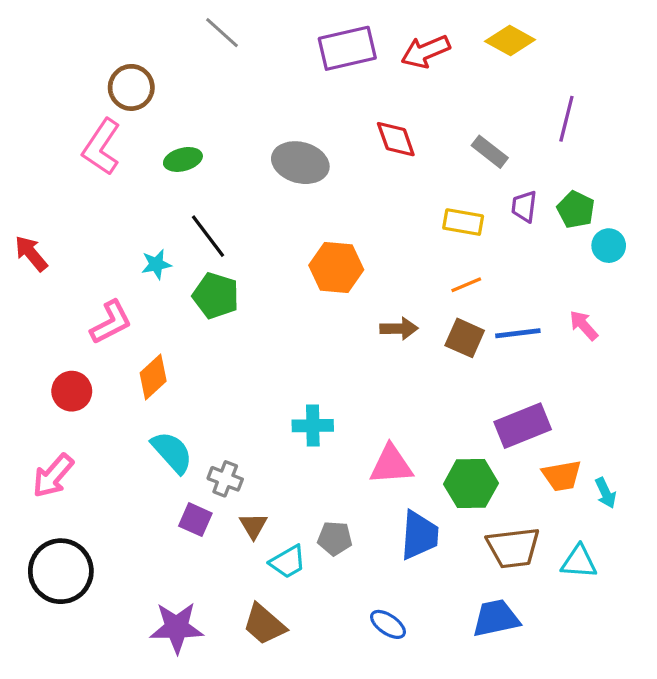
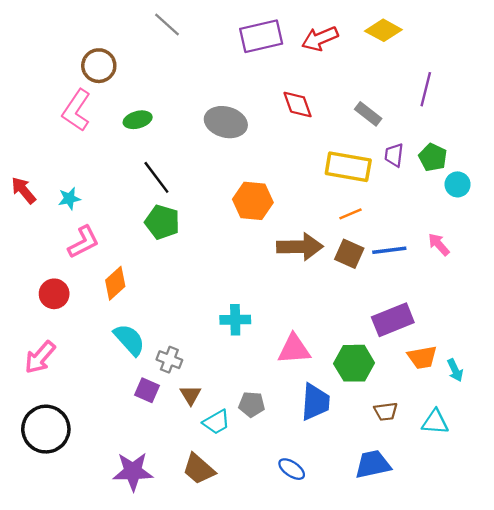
yellow rectangle: (463, 222) -> (348, 167), size x1.5
cyan star: (156, 264) -> (69, 199), moved
brown arrow: (399, 329) -> (300, 247), size x1.6
brown trapezoid: (513, 548) -> (386, 411), size x0.6

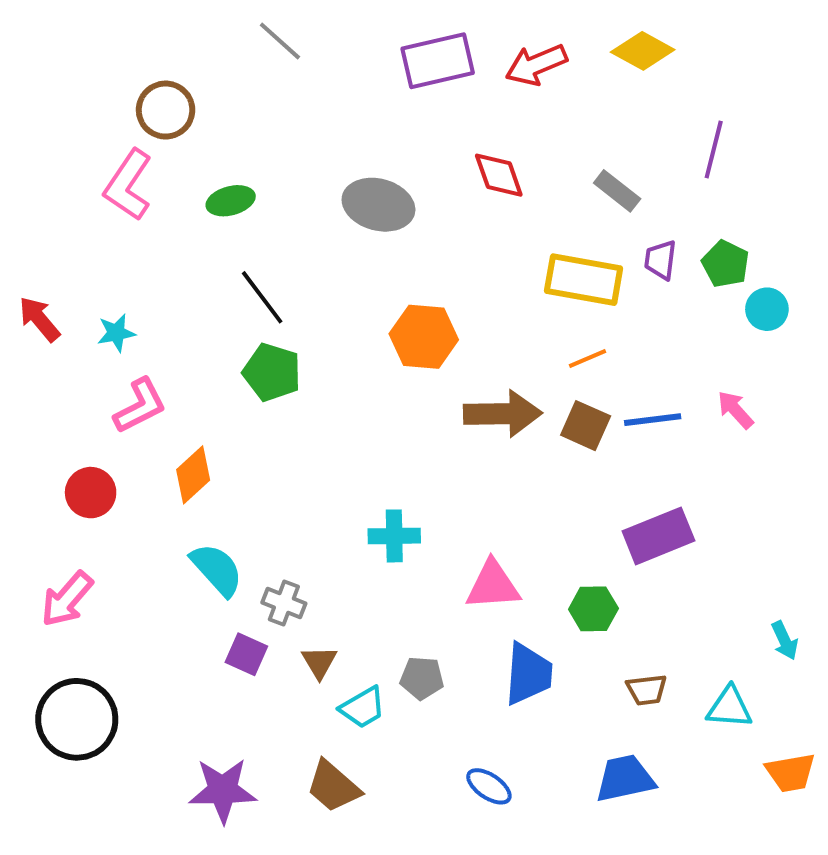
orange trapezoid: (422, 357) -> (791, 773), moved
green hexagon: (354, 363) -> (593, 609), size x0.7
cyan arrow: (455, 370) -> (785, 640), moved

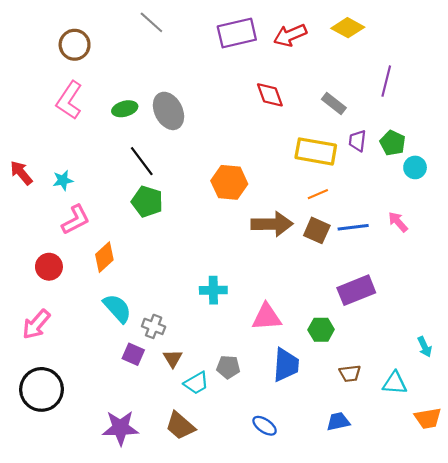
brown circle: (166, 110) -> (75, 45), moved
gray ellipse: (378, 205) -> (168, 111), moved, turned 48
blue trapezoid: (625, 778) -> (338, 421), size x0.7

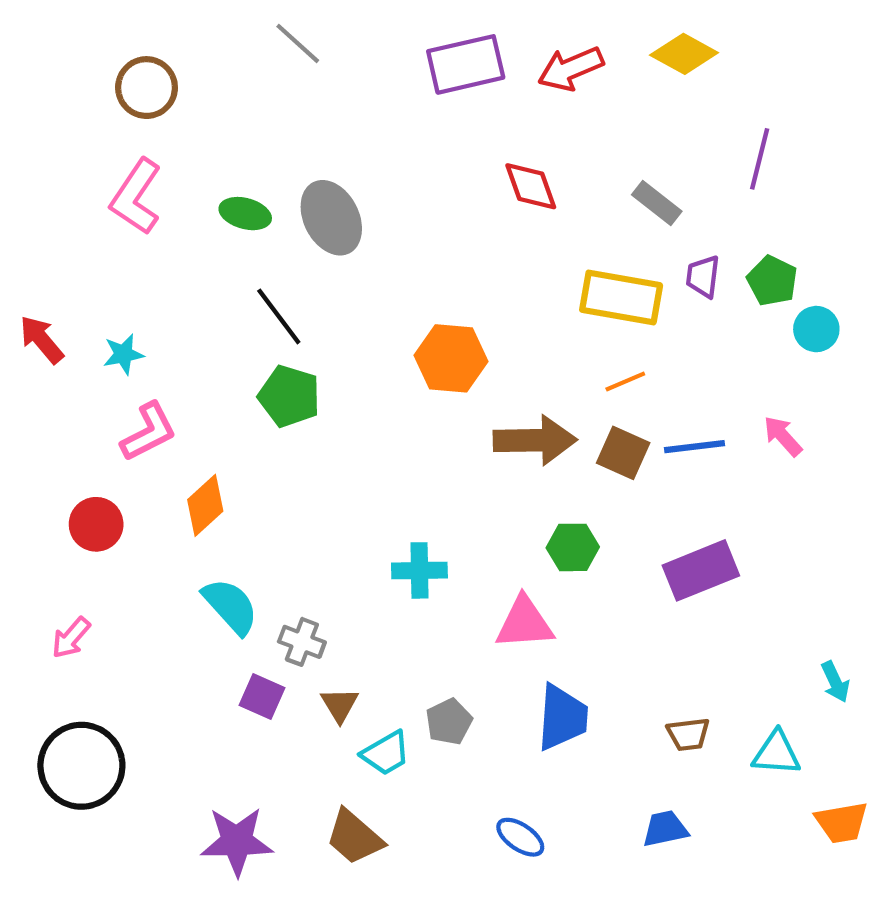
green ellipse: (125, 109) -> (245, 214), turned 30
pink arrow: (36, 324) -> (71, 638), size x0.7
green hexagon: (321, 330) -> (573, 547), moved
gray pentagon: (228, 367) -> (449, 722), turned -30

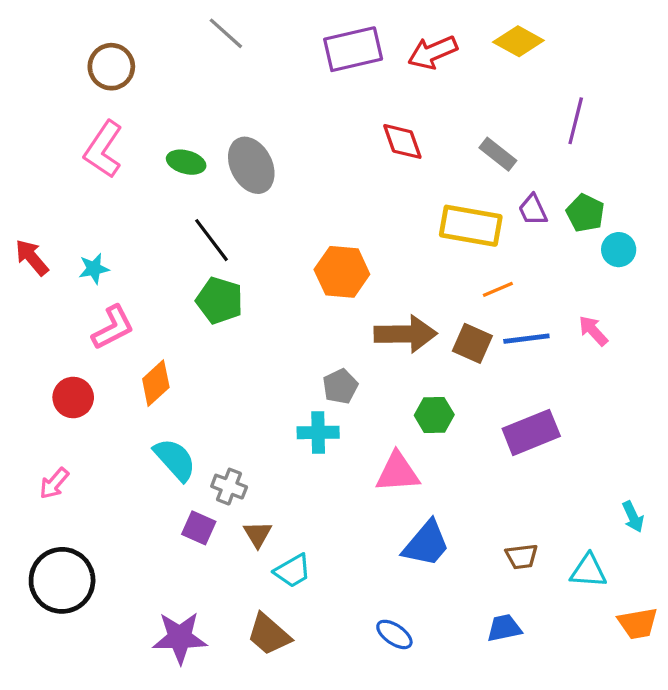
purple trapezoid: (703, 277) -> (533, 210), turned -32
orange line: (625, 382) -> (498, 289), moved
blue trapezoid: (562, 717) -> (426, 544), turned 36
gray pentagon: (449, 722) -> (340, 386), moved

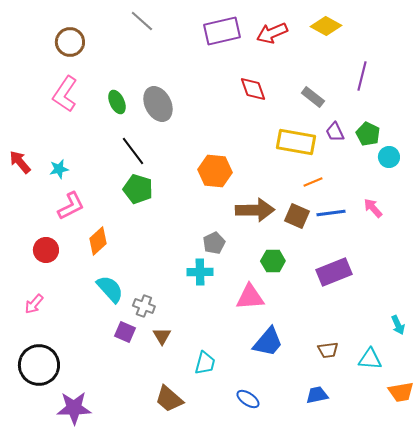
green ellipse: (186, 162) -> (117, 102), turned 50
cyan trapezoid: (293, 571) -> (205, 363), moved, turned -45
purple star: (180, 638) -> (74, 408), moved

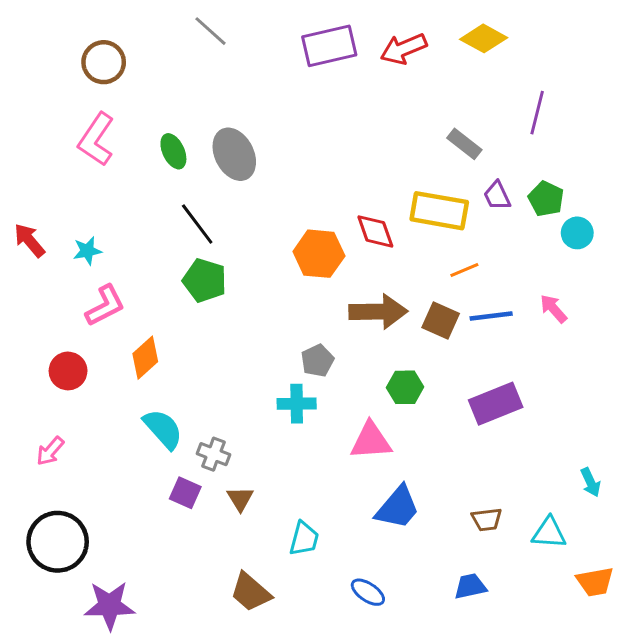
red diamond: (253, 89) -> (375, 231), moved

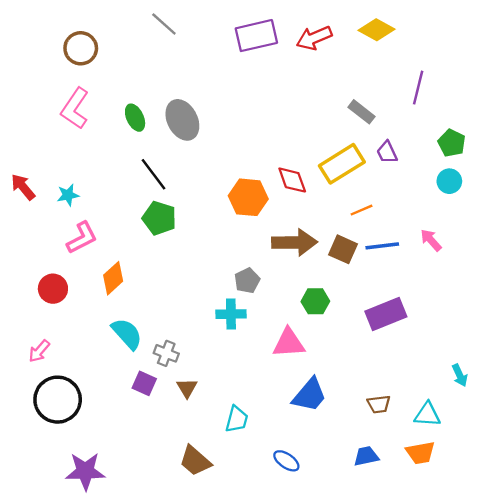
green pentagon: (546, 199) -> (452, 143), moved
yellow rectangle: (439, 211) -> (342, 164), turned -42
black circle: (58, 542) -> (58, 400), moved
orange trapezoid: (595, 582) -> (420, 453), moved

